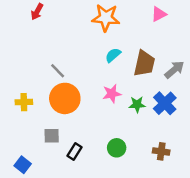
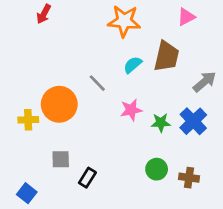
brown trapezoid: (144, 64) -> (166, 56), moved
gray line: (58, 71) -> (97, 83), moved
orange circle: (65, 98) -> (59, 104), moved
green circle: (117, 148) -> (157, 169), moved

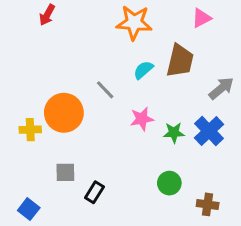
brown cross: (189, 178) -> (208, 204), moved

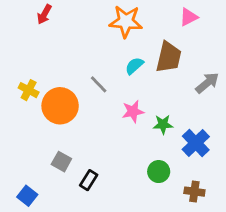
yellow cross: (30, 130) -> (29, 90), moved, turned 30
blue cross: (209, 131) -> (196, 143), moved
gray square: (65, 172) -> (61, 162), turned 30

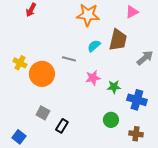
gray line: (99, 84) -> (69, 59), turned -32
blue cross: (196, 143) -> (137, 100), turned -30

